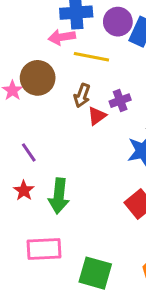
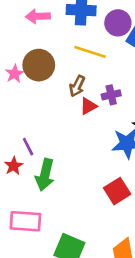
pink arrow: (62, 37) -> (38, 16), moved
purple line: (29, 152) -> (28, 147), moved

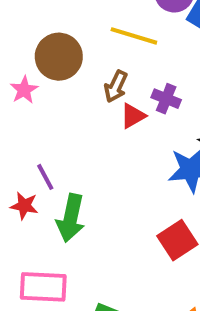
pink star: (15, 74) -> (24, 90), moved
purple cross: (111, 95) -> (166, 99), turned 36
red star: (14, 166) -> (24, 206), turned -30

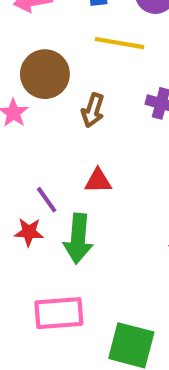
brown arrow: (116, 86) -> (93, 110), moved
red triangle: (133, 116) -> (98, 181), moved, turned 36

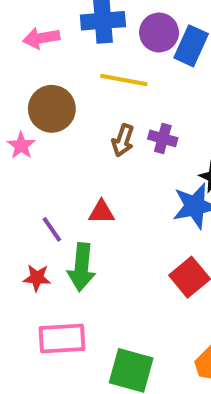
brown arrow: (93, 110) -> (123, 140), moved
red star: (29, 232) -> (37, 278), moved

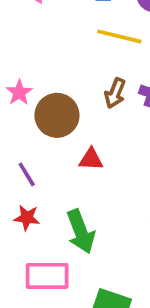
brown circle: (52, 109) -> (57, 115), moved
purple line: (52, 229) -> (27, 174), moved
green arrow: (82, 267) -> (81, 232), moved, turned -30

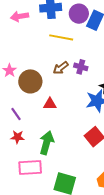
brown arrow: (115, 93) -> (61, 68), turned 35
green arrow: (81, 232) -> (47, 143), turned -140

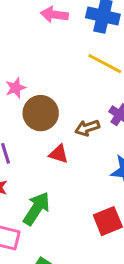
brown arrow: (61, 68) -> (87, 128), moved

